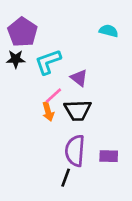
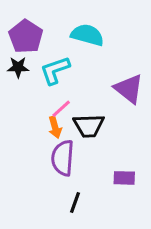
cyan semicircle: (109, 31) -> (87, 35), moved, size x1.5
purple triangle: (79, 78) -> (129, 89), moved, size x1.5
purple semicircle: (75, 151) -> (63, 158), moved

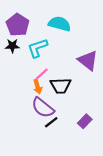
purple semicircle: (63, 158) -> (43, 108), turned -55
purple rectangle: (124, 178) -> (85, 121), turned -48
black line: (75, 203) -> (51, 122), moved, turned 32

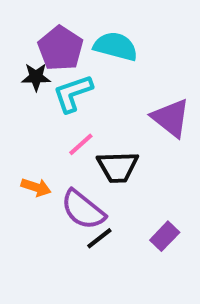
purple pentagon: (18, 25) -> (61, 48), moved
black star: (12, 46) -> (36, 77), moved
orange arrow: (38, 87) -> (36, 187), moved, turned -56

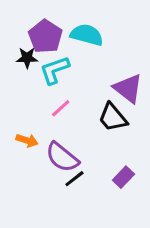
black trapezoid: (118, 167) -> (113, 117), moved, turned 52

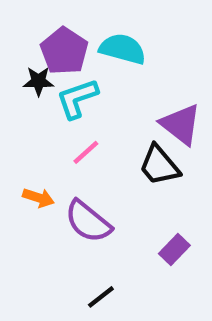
black line: (74, 179) -> (101, 297), moved

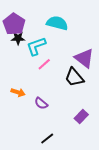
purple pentagon: (64, 51) -> (14, 24), moved
pink line: (86, 152) -> (44, 64), moved
purple semicircle: (88, 221) -> (41, 103), size x0.6

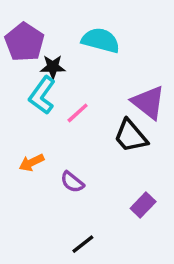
black star: (18, 38) -> (53, 67), moved
cyan L-shape: (36, 46) -> (42, 95), moved, turned -35
orange arrow: (18, 92) -> (32, 163), turned 136

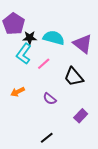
cyan semicircle: (101, 40) -> (54, 38), moved
purple triangle: (148, 102) -> (83, 44), moved
purple semicircle: (72, 182) -> (50, 99), moved

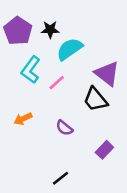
black star: (30, 38) -> (50, 30), moved
cyan semicircle: (54, 38) -> (70, 49), turned -50
purple triangle: (83, 44) -> (107, 74), moved

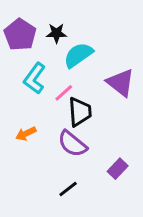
black trapezoid: (95, 99) -> (80, 112), moved, turned -144
purple semicircle: (64, 128) -> (72, 144), size x1.5
black line: (60, 178) -> (68, 189), moved

